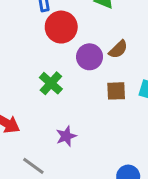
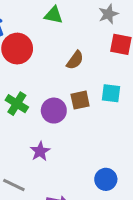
purple circle: (90, 57) -> (54, 111), moved

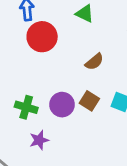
brown square: (80, 100) -> (89, 101), turned 30
green cross: (17, 104) -> (26, 107), moved, turned -30

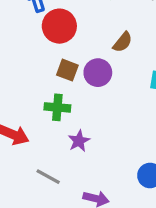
brown square: (89, 101) -> (67, 70), moved
purple circle: (62, 105) -> (98, 73), moved

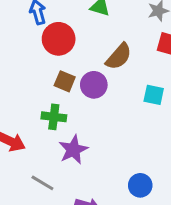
brown semicircle: (123, 42) -> (119, 56), size x1.4
purple star: (79, 141) -> (73, 150), size x1.4

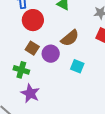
cyan square: (154, 95) -> (77, 66), moved
purple star: (73, 150) -> (30, 93), turned -30

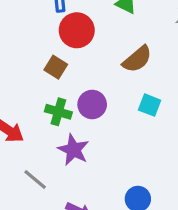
brown square: (32, 48) -> (56, 67), moved
purple circle: (51, 54) -> (92, 104), moved

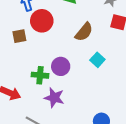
brown square: (56, 67) -> (19, 36), moved, turned -32
cyan square: (150, 105) -> (97, 60), turned 32

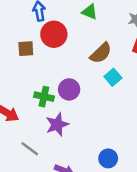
cyan square: (97, 60) -> (113, 77), moved
purple star: (54, 98) -> (57, 125), turned 30

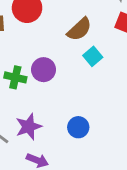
purple star: (57, 125) -> (29, 127), moved
blue circle: (108, 158) -> (78, 127), moved

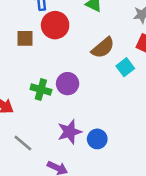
cyan square: (93, 56) -> (125, 67), moved
purple star: (29, 127) -> (70, 132), moved

